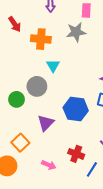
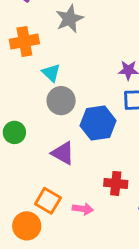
gray circle: (37, 86) -> (61, 101), moved
purple triangle: (46, 123) -> (63, 153), turned -30
orange square: (20, 143) -> (48, 201), moved

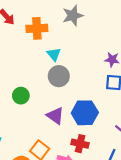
blue hexagon: (98, 123) -> (85, 113), moved
red cross: (116, 183) -> (80, 144), moved

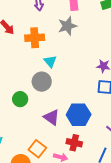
gray circle: (59, 76) -> (42, 82), moved

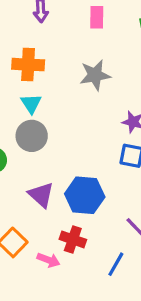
gray star: (67, 26) -> (95, 75), moved
cyan triangle: (50, 61) -> (31, 104), moved

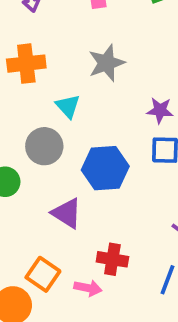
cyan triangle: (31, 104) -> (68, 106), moved
blue hexagon: (85, 195) -> (105, 168), moved

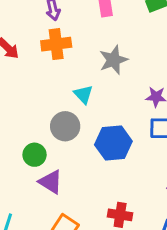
orange cross: (26, 64) -> (56, 44), moved
purple triangle: (67, 213) -> (51, 182), moved

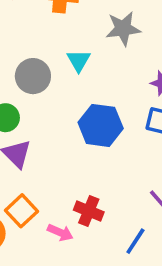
gray circle: (65, 126) -> (33, 76), moved

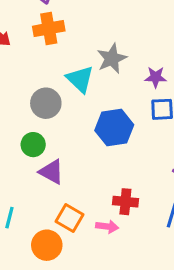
gray star: (123, 29) -> (112, 58), moved
cyan triangle: (79, 61) -> (80, 79), size x1.4

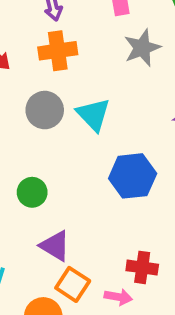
gray star: (112, 58) -> (142, 48), moved
gray circle: (46, 103) -> (45, 110), moved
purple triangle: (51, 172) -> (55, 246), moved

